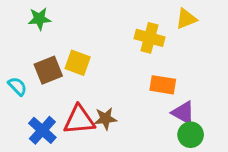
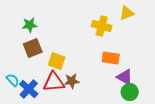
green star: (39, 19) -> (30, 25), moved
yellow square: (78, 63) -> (57, 61), moved
cyan semicircle: (17, 86) -> (13, 80), moved

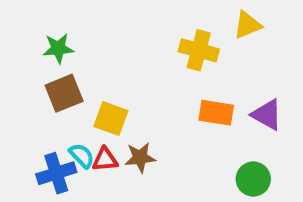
purple triangle: (125, 77) -> (267, 115), moved
cyan semicircle: (13, 80) -> (82, 156), moved
red triangle: (54, 82) -> (105, 160), size x0.6
blue cross: (29, 89) -> (56, 173), turned 30

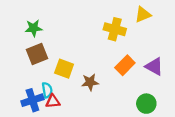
orange rectangle: (216, 113) -> (125, 65), turned -54
cyan semicircle: (82, 156) -> (47, 90), turned 35
brown star: (140, 158) -> (90, 82), moved
red triangle: (105, 160) -> (53, 101), moved

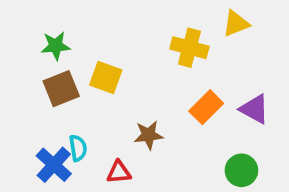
yellow square: (64, 69) -> (106, 77), moved
blue cross: (32, 100) -> (54, 165), turned -30
red triangle: (53, 101) -> (119, 172), moved

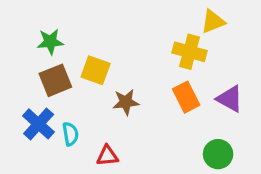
yellow cross: (189, 48) -> (190, 52), moved
orange rectangle: (206, 107) -> (186, 97), turned -72
brown star: (149, 135) -> (126, 102), moved
blue cross: (54, 165) -> (39, 124), moved

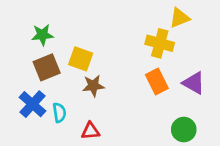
brown star: (126, 102) -> (93, 86), moved

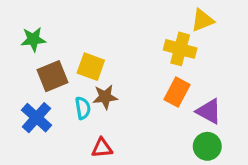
green star: (42, 35) -> (33, 39), moved
orange rectangle: (157, 81) -> (177, 92), turned 55
purple triangle: (194, 83) -> (209, 111), moved
cyan semicircle: (59, 113) -> (83, 108), moved

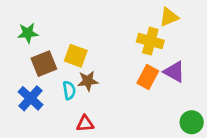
purple triangle: (209, 111) -> (174, 72), moved
green circle: (207, 146) -> (192, 122), moved

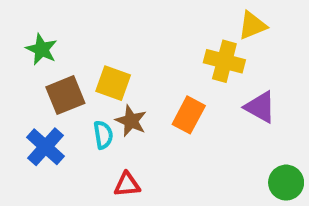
green star: (28, 33) -> (42, 49), turned 30
orange rectangle: (148, 77) -> (189, 115), moved
brown star: (88, 81) -> (131, 121), turned 30

